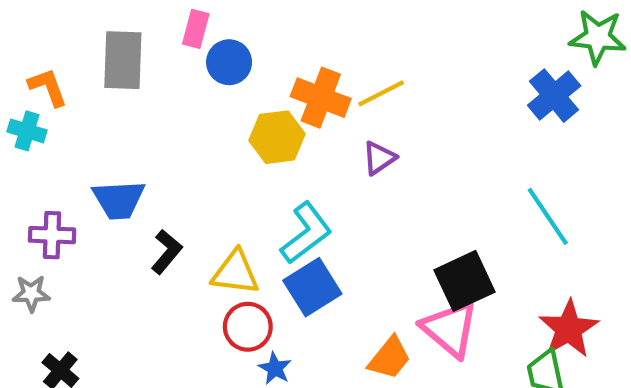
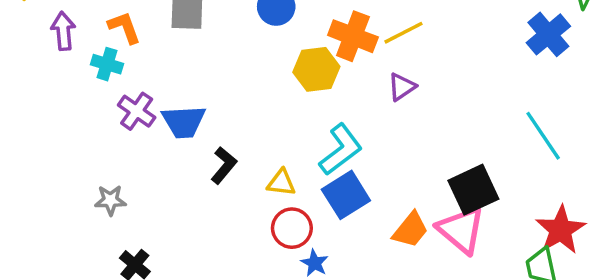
purple cross: (52, 235) -> (137, 111), moved, turned 33
yellow triangle: (235, 273) -> (281, 183), size x0.7
orange trapezoid: (389, 358) -> (411, 230), moved

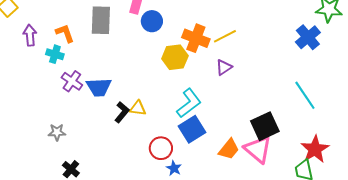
yellow triangle: (281, 183) -> (138, 108), moved

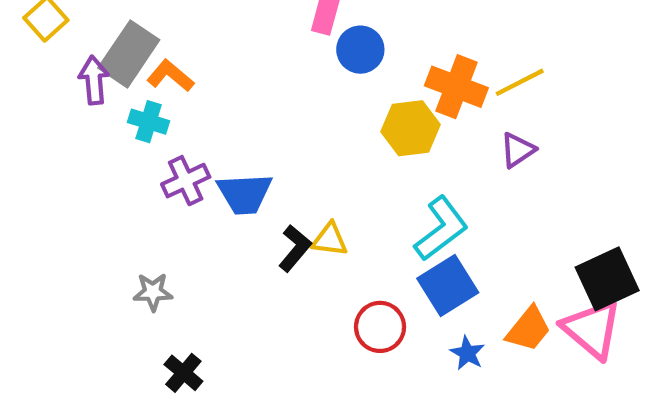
gray rectangle: (101, 20) -> (129, 54), moved, turned 32
orange L-shape: (65, 33) -> (170, 76), turned -30
purple cross: (72, 81) -> (186, 181), turned 30
blue star: (174, 168) -> (467, 353), moved

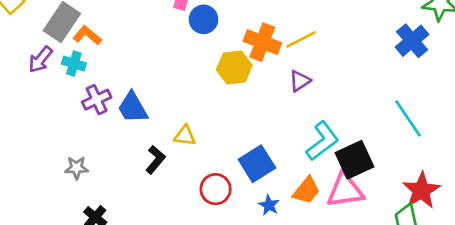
purple arrow: (94, 80) -> (40, 59), moved, turned -136
blue trapezoid: (245, 194) -> (133, 108), turned 63
cyan L-shape: (441, 229) -> (322, 141), moved
black L-shape: (295, 248) -> (155, 160), moved
pink triangle: (592, 329) -> (345, 190), turned -48

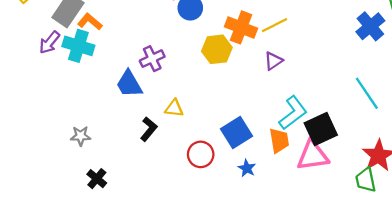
cyan cross: (74, 63) -> (78, 46), size x1.5
purple cross: (97, 100) -> (152, 59), moved
orange trapezoid: (306, 190) -> (279, 141), moved, turned -48

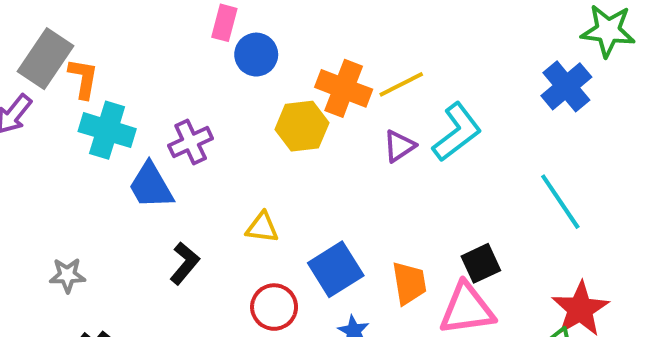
orange L-shape: (90, 22) -> (83, 78), turned 60
cyan cross: (78, 46) -> (107, 130), moved
yellow triangle: (174, 108) -> (262, 227), moved
cyan L-shape: (293, 113) -> (457, 132), moved
black square: (321, 129) -> (481, 263), size x0.7

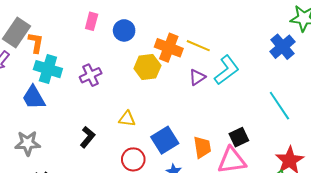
pink rectangle: (224, 23) -> (92, 21), moved
yellow line: (401, 84) -> (198, 46), turned 50
blue trapezoid: (151, 186) -> (34, 97), moved
gray star: (67, 275) -> (28, 143), size x1.4

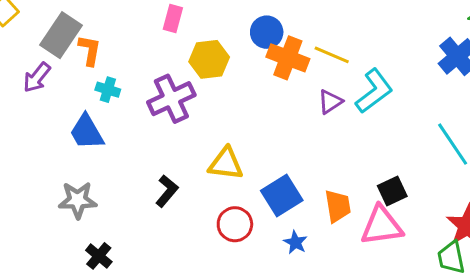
blue circle: (124, 30) -> (267, 32), moved
yellow hexagon: (147, 67) -> (209, 59), moved
cyan cross: (48, 69) -> (108, 90), size x0.6
purple cross: (91, 75) -> (171, 99), size x1.4
yellow triangle: (127, 119) -> (226, 164), size x1.4

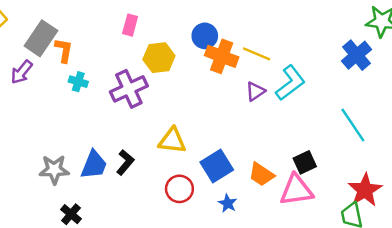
blue trapezoid: (87, 132) -> (94, 165), moved, turned -128
orange trapezoid: (338, 206) -> (261, 174), turned 132

